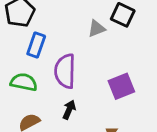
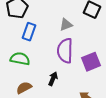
gray triangle: (97, 29) -> (66, 25), moved
purple semicircle: (65, 71) -> (65, 51), moved

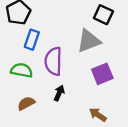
gray triangle: (66, 25) -> (89, 41), moved, size x1.6
purple semicircle: (65, 51) -> (53, 61), moved

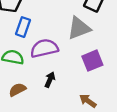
purple semicircle: (53, 61) -> (44, 48), turned 76

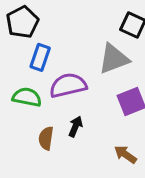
brown semicircle: (17, 90) -> (46, 138), moved, turned -54

